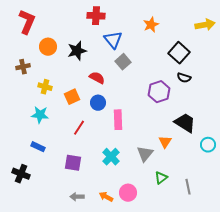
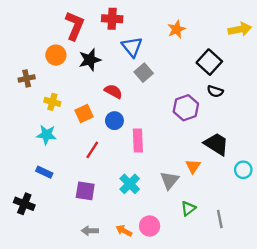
red L-shape: (27, 22) -> (75, 26), moved

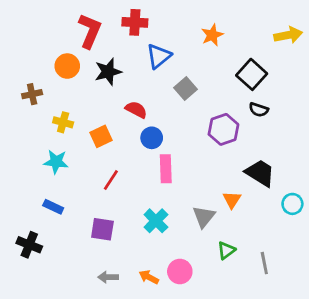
blue triangle: (132, 47) -> (159, 56), turned 30
gray square: (144, 73) -> (185, 89), moved
blue circle: (114, 121) -> (152, 138), moved

